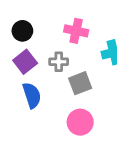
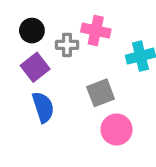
gray cross: (59, 62) -> (67, 45), moved
pink circle: (80, 122) -> (117, 130), moved

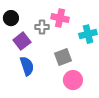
black circle: (32, 31) -> (11, 18), moved

